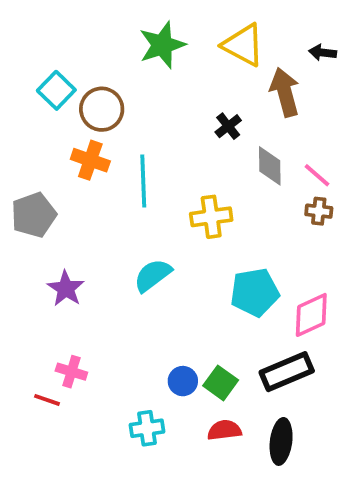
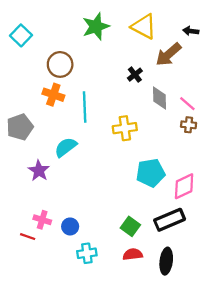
cyan square: (56, 90) -> (21, 35), moved
brown arrow: (285, 92) -> (168, 54), turned -116
cyan semicircle: (153, 275) -> (66, 147), moved
blue circle: (183, 381) -> (70, 226), moved

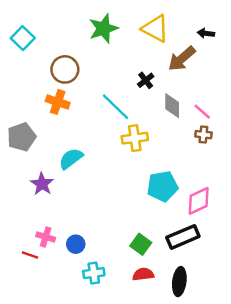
cyan line: (85, 107) -> (115, 107), moved, turned -44

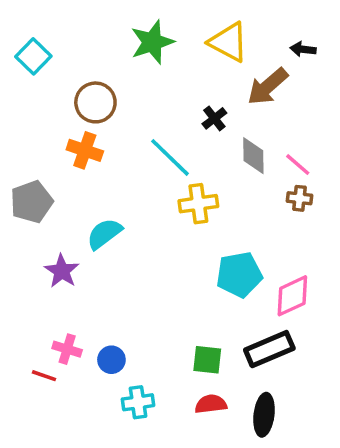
green square: (141, 244) -> (207, 360), turned -30

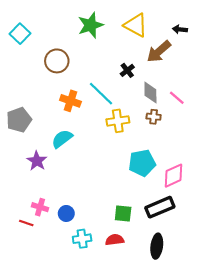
orange cross: (85, 150) -> (70, 101), moved
brown cross: (299, 198) -> (154, 117), moved
red semicircle: (211, 404) -> (115, 240), moved

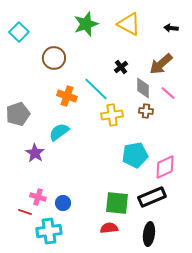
brown arrow: (159, 51) -> (161, 64), moved
green square: (123, 213) -> (117, 203), size x1.4
cyan cross: (82, 239) -> (49, 231), moved, size x1.4

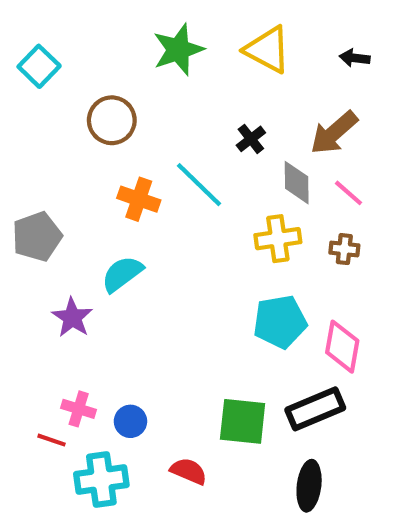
brown cross: (146, 111) -> (344, 249), moved
yellow cross: (112, 115) -> (278, 239), moved
pink diamond: (165, 167) -> (342, 347), turned -55
red semicircle: (109, 228) -> (189, 471), moved, turned 30

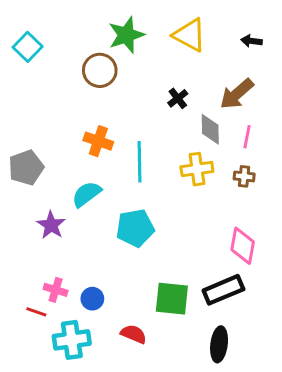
brown circle: (112, 120) -> (100, 70), moved
cyan line: (199, 185) -> (140, 162), moved, turned 45
pink line: (348, 193) -> (247, 137), turned 60
cyan pentagon: (280, 322) -> (135, 228), moved

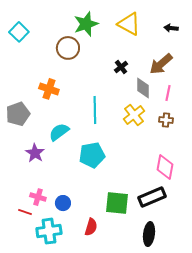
orange cross: (98, 141) -> (49, 89), moved
yellow cross: (197, 169) -> (134, 115), turned -30
red semicircle: (134, 334) -> (91, 227), turned 84

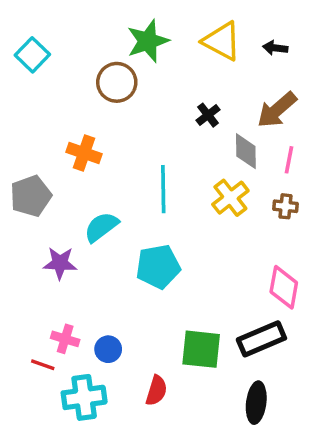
black arrow: (171, 28) -> (275, 48), moved
purple star: (35, 153) -> (60, 263), turned -30

